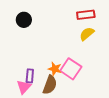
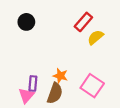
red rectangle: (86, 15) -> (83, 22), moved, turned -42
pink square: (71, 69) -> (92, 86), moved

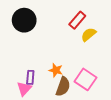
black circle: (26, 22) -> (24, 20), size x1.5
brown semicircle: (55, 93) -> (63, 87), moved

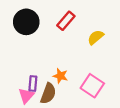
red rectangle: (77, 20) -> (66, 21), moved
brown semicircle: (63, 87) -> (48, 93), moved

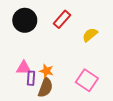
orange star: (60, 76) -> (46, 71), moved
pink triangle: (26, 96) -> (24, 68), moved, turned 49

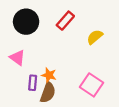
pink triangle: (24, 68) -> (17, 58), moved, turned 35

